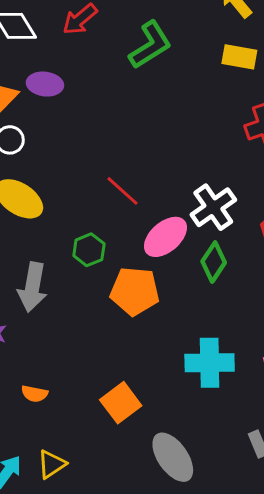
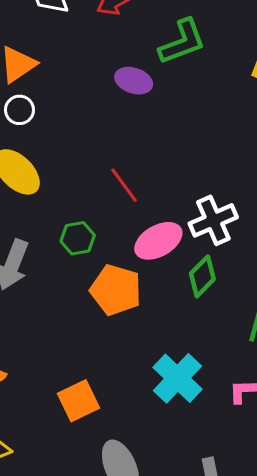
purple ellipse: (45, 84) -> (134, 81), moved
cyan cross: (210, 363) -> (178, 378), turned 33

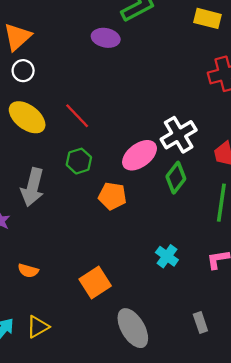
red line: (124, 185) -> (77, 116), moved
orange pentagon: (116, 290) -> (112, 196), size x0.7
cyan cross: (178, 378) -> (167, 256), size x0.6

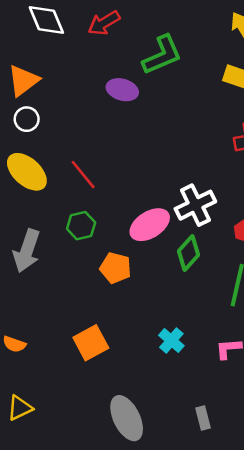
orange square: (95, 283) -> (91, 343), moved

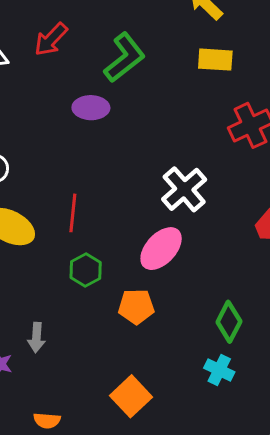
red line: (83, 175) -> (73, 213), turned 60
white cross: (195, 205) -> (184, 189), moved
gray arrow: (27, 251) -> (36, 337), moved, size x0.6
green diamond: (188, 253) -> (229, 322), moved

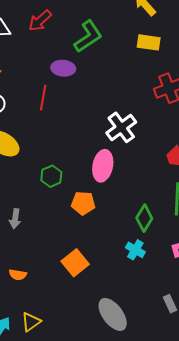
red line: (73, 213) -> (43, 98), moved
pink ellipse: (161, 249) -> (103, 166), turned -36

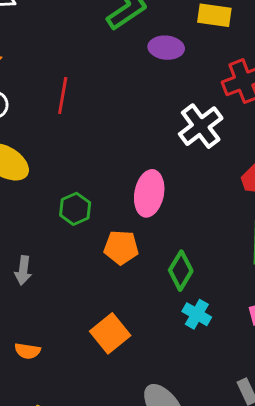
purple ellipse: (63, 68) -> (166, 48), moved
white cross: (121, 127) -> (201, 126), moved
green diamond: (144, 218) -> (181, 271), moved

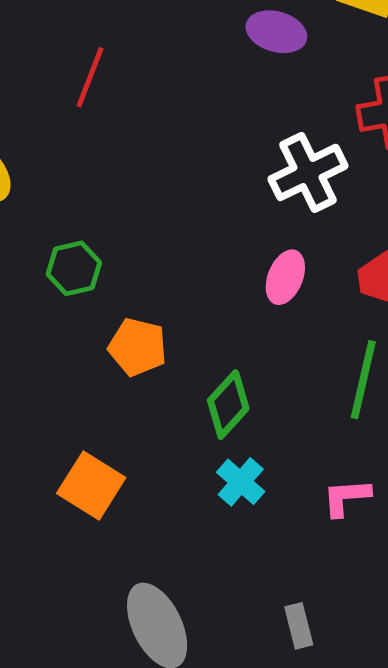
pink ellipse: (149, 193) -> (285, 277), moved, size x0.7
orange square: (110, 333) -> (91, 485), turned -30

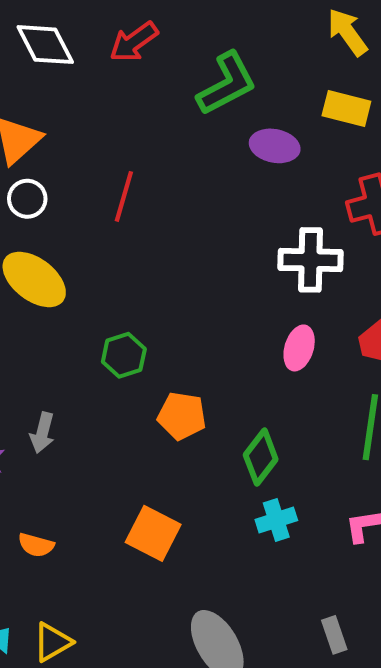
white cross: (308, 172) -> (310, 260), turned 32
cyan cross: (241, 482) -> (276, 520), turned 36

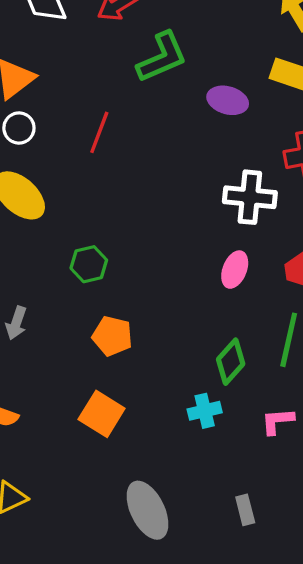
green L-shape: (227, 84) -> (162, 57), moved
orange pentagon: (182, 416) -> (112, 336), moved
green diamond: (261, 457) -> (231, 362), moved

